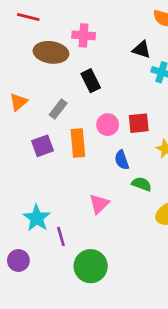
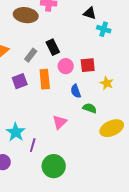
black rectangle: (91, 81) -> (53, 47), moved
purple line: (61, 236) -> (33, 145), turned 32

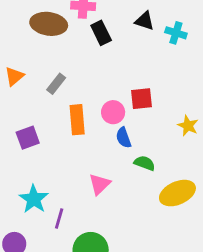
cyan cross: (104, 29) -> (176, 33), moved
black rectangle: (53, 47) -> (101, 33), moved
pink circle: (66, 66) -> (113, 112), moved
purple square: (20, 81) -> (28, 138), moved
yellow star: (107, 83) -> (188, 126), moved

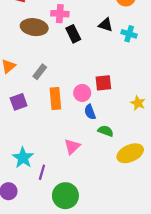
purple square: (28, 138) -> (19, 102), moved

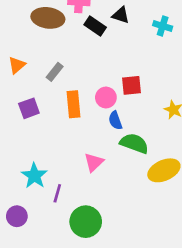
black triangle: (106, 25) -> (121, 15), moved
black rectangle: (73, 34) -> (95, 26), turned -30
green semicircle: (106, 131) -> (134, 143), size x1.5

